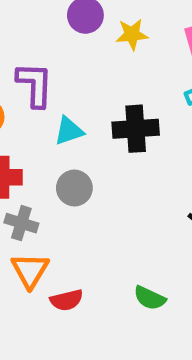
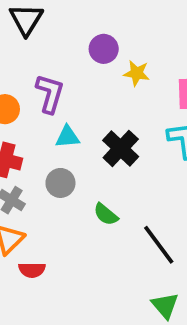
black cross: (136, 129) -> (121, 148), turned 33
green semicircle: (150, 298) -> (106, 214), moved

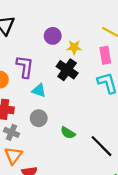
cyan triangle: (67, 137) -> (39, 91), turned 32
black cross: (121, 148) -> (67, 70), moved

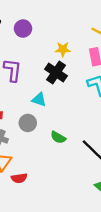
purple circle: (53, 36) -> (23, 28), moved
cyan triangle: (39, 91) -> (39, 100), moved

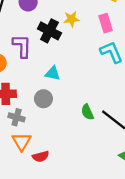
black cross: (56, 72) -> (49, 31), moved
green semicircle: (58, 137) -> (87, 112), moved, turned 42

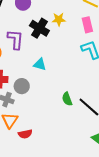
gray circle: (43, 99) -> (22, 86), moved

